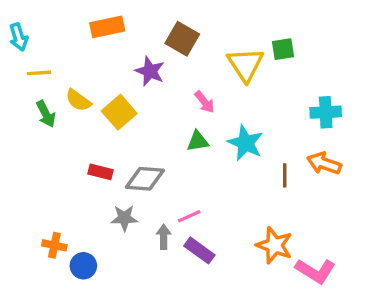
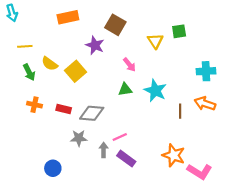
cyan arrow: (19, 37) -> (12, 13), moved
yellow triangle: (245, 64) -> (155, 41), size x0.7
orange cross: (54, 245) -> (35, 105), moved

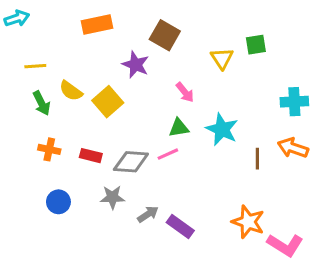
cyan arrow: (12, 13) -> (17, 18), turned -91
pink line: (120, 137) -> (168, 154), moved
gray arrow: (104, 150) -> (148, 214), turned 56
blue circle: (53, 168) -> (58, 202), moved

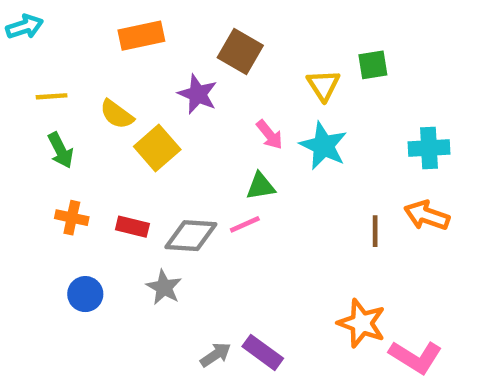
yellow semicircle: (71, 91) -> (117, 114), moved
cyan star: (222, 129) -> (323, 146), moved
gray star: (112, 197) -> (164, 287), turned 30
gray arrow: (148, 214) -> (216, 355), moved
purple rectangle: (180, 226) -> (263, 352), moved

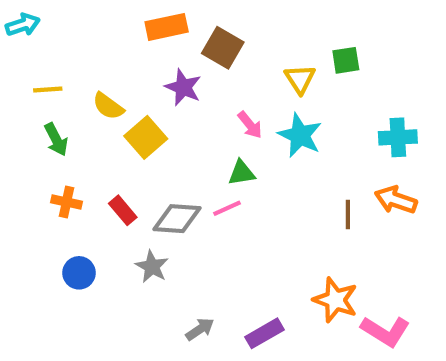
orange rectangle: (141, 36) -> (167, 27), moved
red rectangle: (132, 227) -> (123, 210), turned 36
purple rectangle: (263, 352) -> (264, 333), moved, turned -66

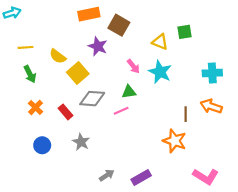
yellow triangle: (300, 79) -> (160, 42), turned -36
orange cross: (67, 202) -> (35, 107), turned 32
gray diamond: (177, 219) -> (92, 99), moved
orange star: (335, 300) -> (174, 141), moved

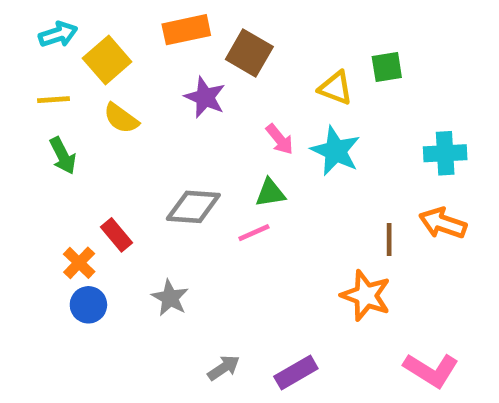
cyan arrow: (12, 13) -> (58, 34), moved
yellow square: (78, 73) -> (107, 60), moved
orange cross: (35, 107) -> (79, 263), moved
red rectangle: (66, 112) -> (116, 235), moved

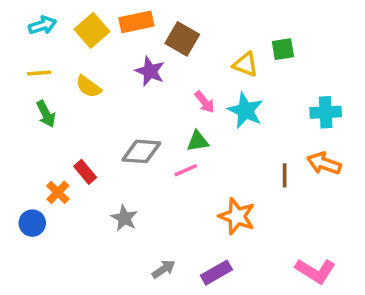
yellow square: (107, 60) -> (92, 30), moved
orange star: (366, 295) -> (237, 216), moved
blue circle: (88, 305) -> (32, 223), moved

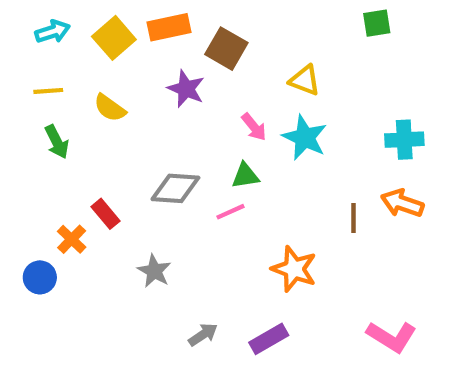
green square: (283, 49) -> (377, 23), moved

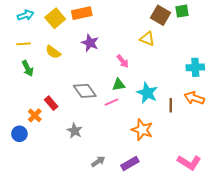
brown square: (226, 49) -> (161, 15), moved
cyan star: (305, 138) -> (147, 93), moved
gray diamond: (175, 188) -> (85, 91), turned 50

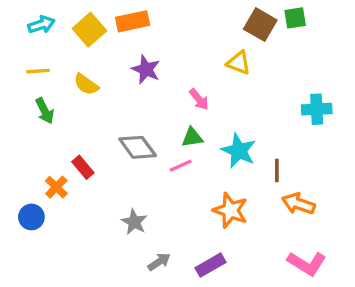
orange arrow: (194, 98) -> (298, 204), moved
gray star: (75, 131) -> (134, 222), moved

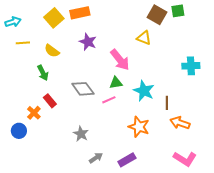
cyan arrow: (41, 25) -> (13, 22), moved
pink arrow: (199, 99) -> (120, 60), size x1.6
green arrow: (45, 111) -> (43, 73), moved

